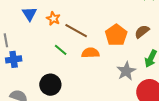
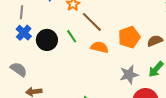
blue cross: (14, 59) -> (24, 33), turned 35
black circle: (50, 85) -> (47, 40), moved

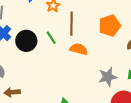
brown line: (92, 22) -> (72, 24), turned 45
orange pentagon: (129, 37) -> (110, 26), moved

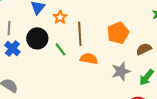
black circle: (26, 41) -> (37, 38), moved
gray star: (108, 77) -> (121, 71), moved

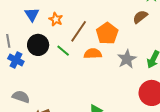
orange pentagon: (118, 33) -> (107, 33), moved
brown line: (80, 34) -> (79, 31), turned 50
brown semicircle: (144, 49) -> (140, 17), moved

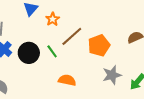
black circle: (38, 45) -> (29, 53), moved
orange semicircle: (93, 54) -> (67, 80), moved

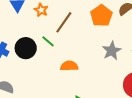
orange pentagon: (99, 45) -> (101, 16), moved

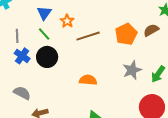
brown line: (64, 22) -> (88, 36), turned 30
green line: (48, 41) -> (44, 34), moved

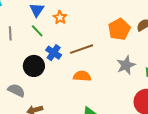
brown line: (88, 36) -> (82, 49), moved
blue cross: (22, 56) -> (54, 53), moved
black circle: (47, 57) -> (34, 66), moved

